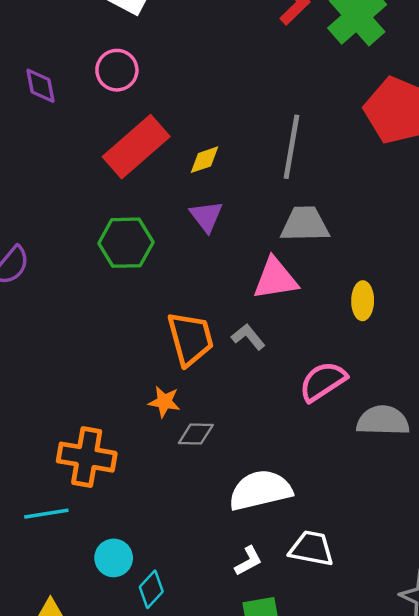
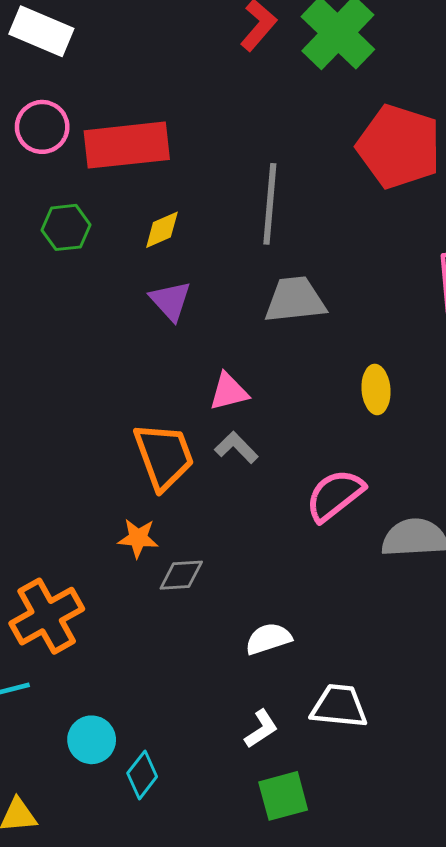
red rectangle: (136, 147) -> (127, 145), moved, turned 40
green hexagon: (126, 243) -> (66, 227), moved, size x0.7
pink triangle: (275, 279) -> (229, 392), moved, size x0.7
orange cross: (87, 457) -> (47, 616), turned -34
white semicircle: (260, 490) -> (268, 639), size x0.6

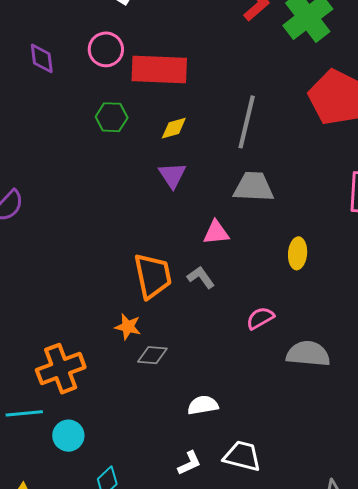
pink triangle: (229, 392) -> (216, 233), moved
pink semicircle: (335, 495) -> (260, 318), size x0.7
cyan circle: (92, 740) -> (68, 436), moved

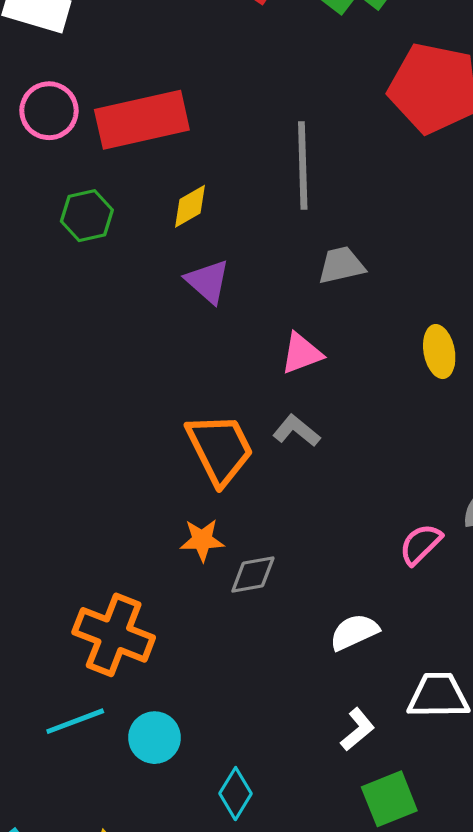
gray trapezoid: (254, 187) -> (341, 265), size x0.7
pink semicircle: (260, 318) -> (421, 544), moved
orange cross: (61, 369) -> (114, 635), turned -33

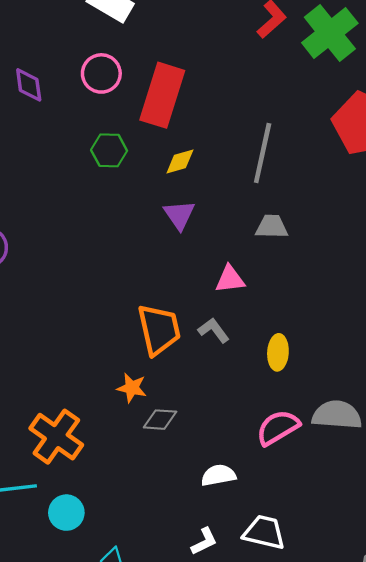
red rectangle: (142, 120) -> (162, 95), turned -74
yellow ellipse: (439, 352) -> (278, 352), moved
pink semicircle: (421, 544) -> (278, 428), size x1.4

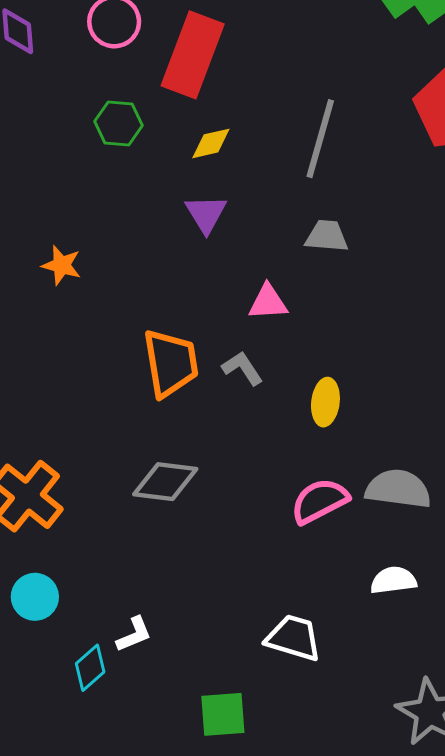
orange star: (132, 388) -> (62, 265), moved
gray diamond: (160, 420) -> (165, 482), size x1.4
white semicircle: (218, 475) -> (393, 580), moved
white L-shape: (204, 541) -> (134, 634), moved

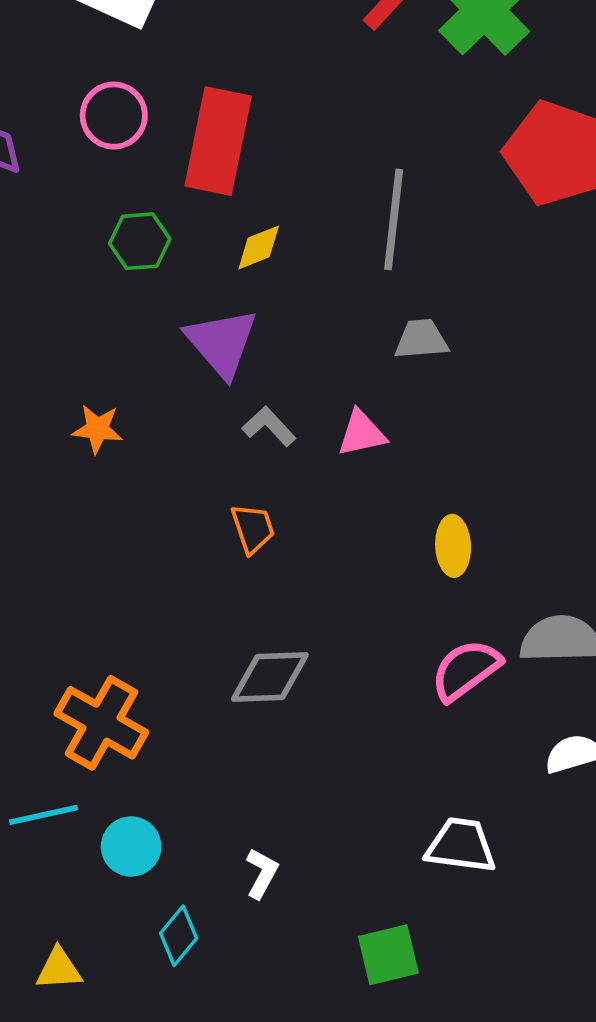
purple triangle: (206, 214) -> (222, 343), moved, size x1.4
orange trapezoid: (171, 363) -> (253, 529), size x0.6
gray L-shape: (242, 368) -> (269, 426), moved
white L-shape: (134, 634) -> (262, 873), turned -30
cyan diamond: (90, 668) -> (179, 936), moved

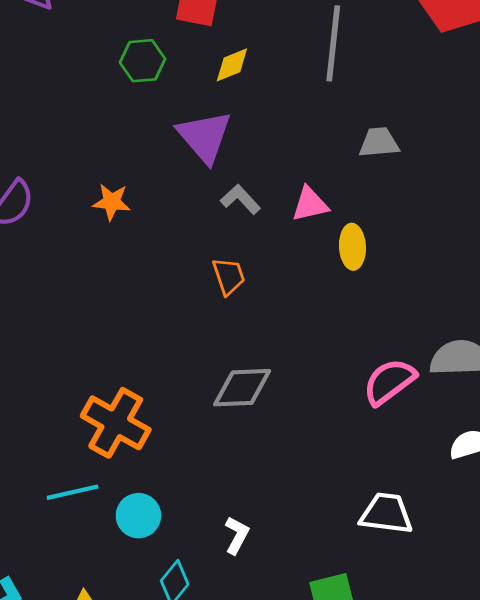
gray trapezoid: (421, 339) -> (379, 142), moved
yellow ellipse: (453, 546) -> (352, 247), moved

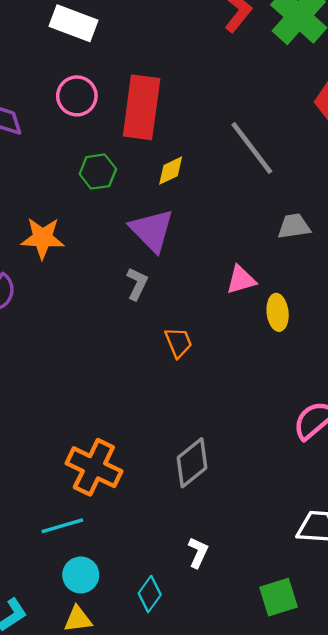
gray line: (333, 43) -> (252, 148), turned -40
gray L-shape: (240, 199) -> (137, 284), moved, turned 72
orange star: (112, 202) -> (43, 238), moved, size x1.4
gray diamond: (242, 388) -> (192, 463), moved, turned -33
cyan circle: (138, 516) -> (81, 575), moved

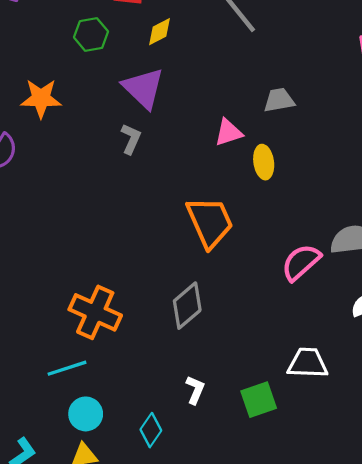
gray trapezoid: (294, 226) -> (279, 100), moved
orange trapezoid: (178, 342) -> (210, 222), moved, size x1.8
green square: (279, 597) -> (259, 400), moved

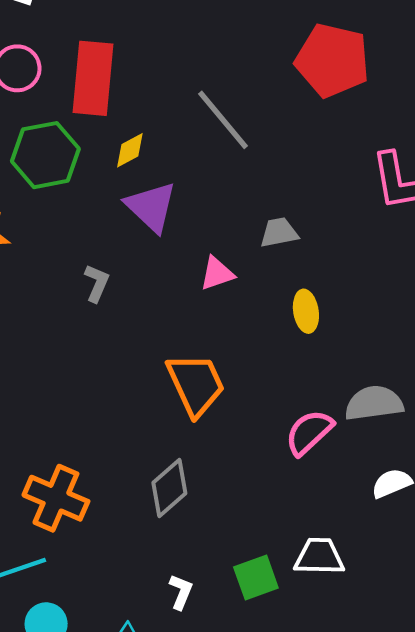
green hexagon: (91, 34) -> (45, 155), size x1.6
purple triangle: (143, 88) -> (151, 207), moved
yellow ellipse: (264, 162) -> (306, 311), moved
green square: (259, 400) -> (256, 577), moved

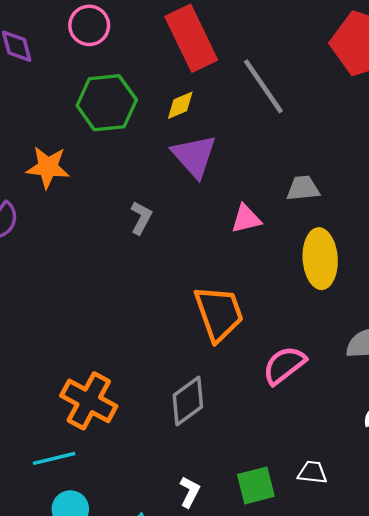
red rectangle: (93, 78) -> (191, 38), moved, turned -36
yellow ellipse: (306, 311) -> (320, 259), size x1.6
pink semicircle: (309, 432) -> (284, 365), moved
white trapezoid: (319, 557) -> (312, 472), size x0.7

